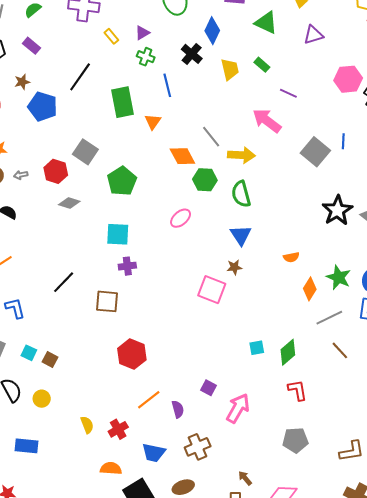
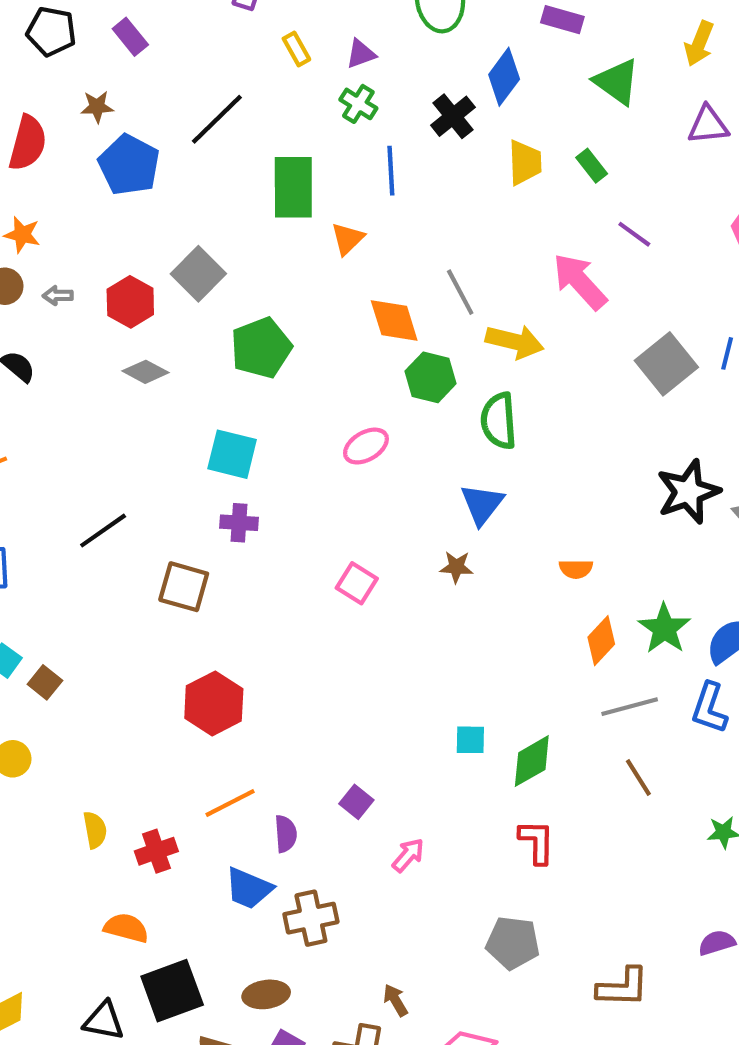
pink square: (212, 290) -> (357, 583), moved, size x0.7
pink arrow: (238, 408) -> (408, 855), size x0.6
blue trapezoid: (154, 453) -> (249, 888), moved

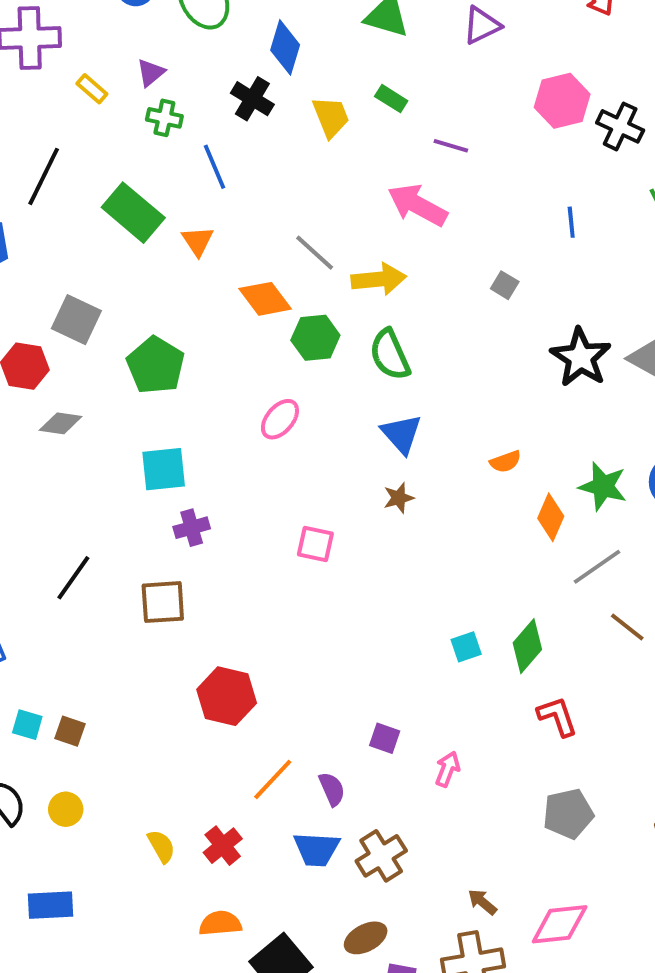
green rectangle: (293, 187) -> (133, 213), turned -30
gray square: (666, 364) -> (505, 285), moved, size x0.5

